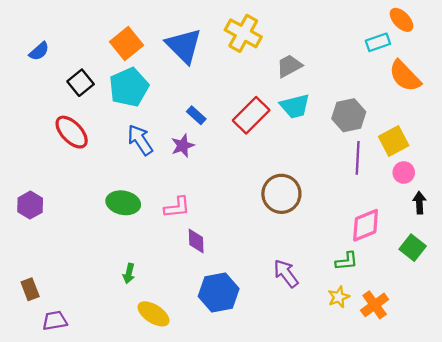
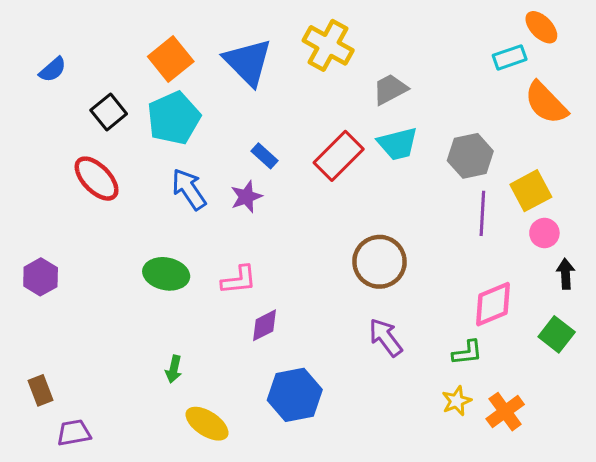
purple diamond: (196, 241) -> (264, 325), turned 65
purple arrow: (286, 273) -> (386, 337), moved

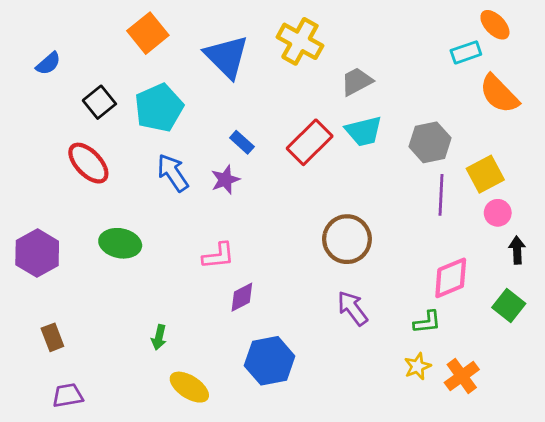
orange square: (171, 59) -> (148, 33), moved
green ellipse: (166, 274) -> (120, 243), moved
purple hexagon: (41, 277) -> (37, 253), size x1.4
brown rectangle: (41, 390) -> (52, 337), moved

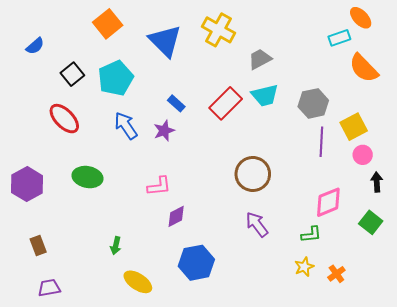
orange cross: (462, 376) -> (336, 274), size x0.7

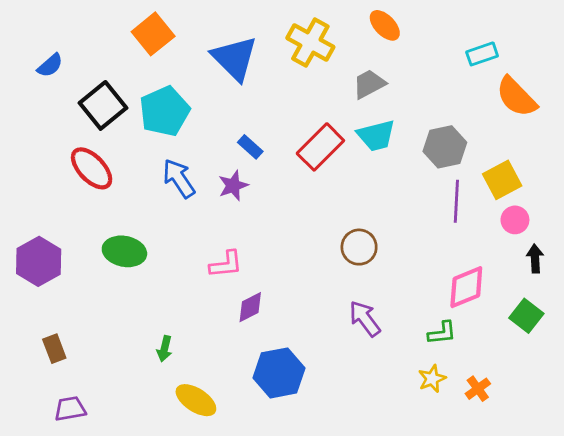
orange ellipse: (361, 18) -> (385, 25), moved
black square: (72, 74) -> (103, 105), size x1.4
brown circle: (253, 174) -> (359, 247), size x0.7

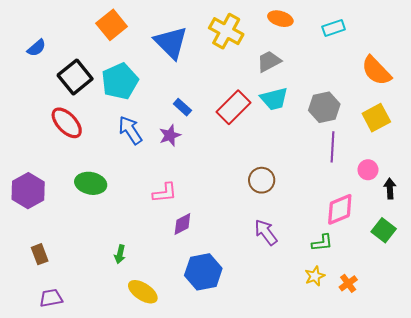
orange ellipse: (385, 25) -> (280, 19), turned -30
cyan rectangle: (482, 54) -> (334, 28), moved
yellow square: (502, 180) -> (376, 118), moved
pink circle: (515, 220) -> (368, 170), moved

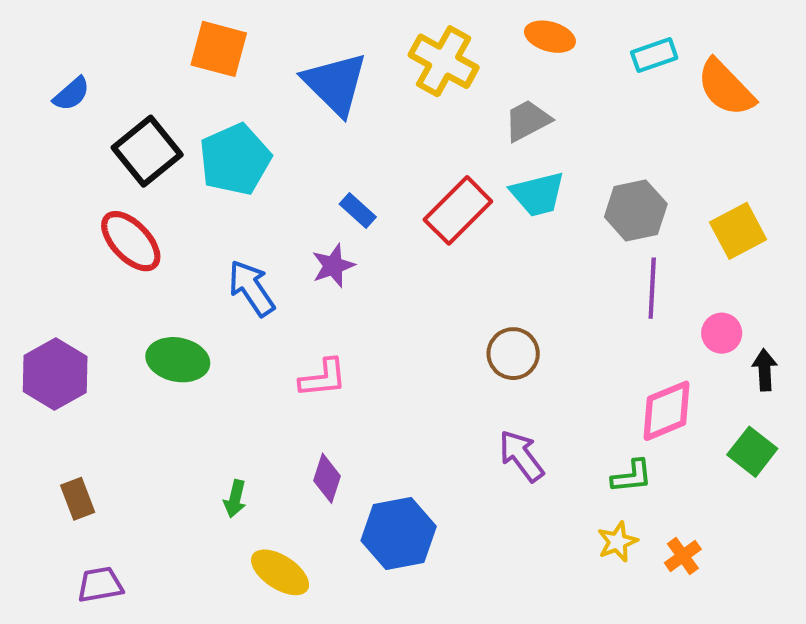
orange square: (112, 25) -> (219, 49), turned -36
orange semicircle: (376, 71) -> (726, 88), moved
blue arrow: (130, 130) -> (251, 288), moved
purple diamond: (182, 224) -> (327, 478), moved, turned -45

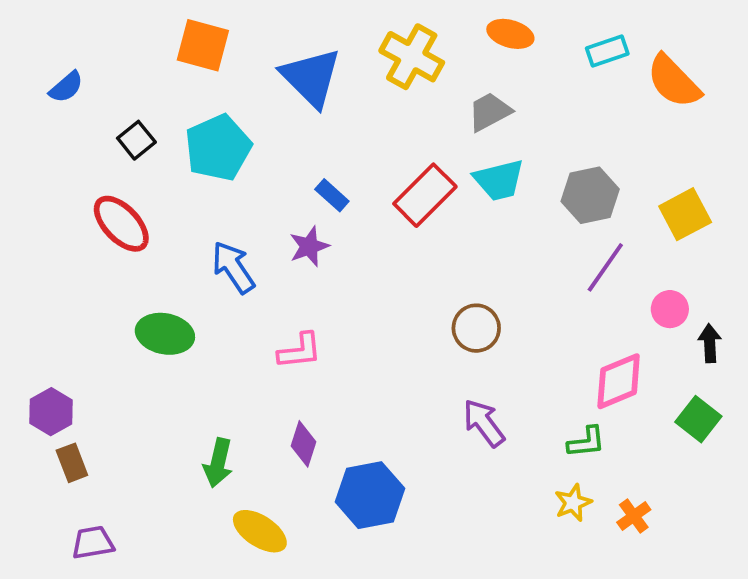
black square: (147, 151) -> (136, 140), size x0.6
purple line: (652, 288) -> (605, 267), turned 32
purple hexagon: (55, 374) -> (51, 412), moved, size x0.7
green arrow: (235, 499) -> (218, 463), size x1.4

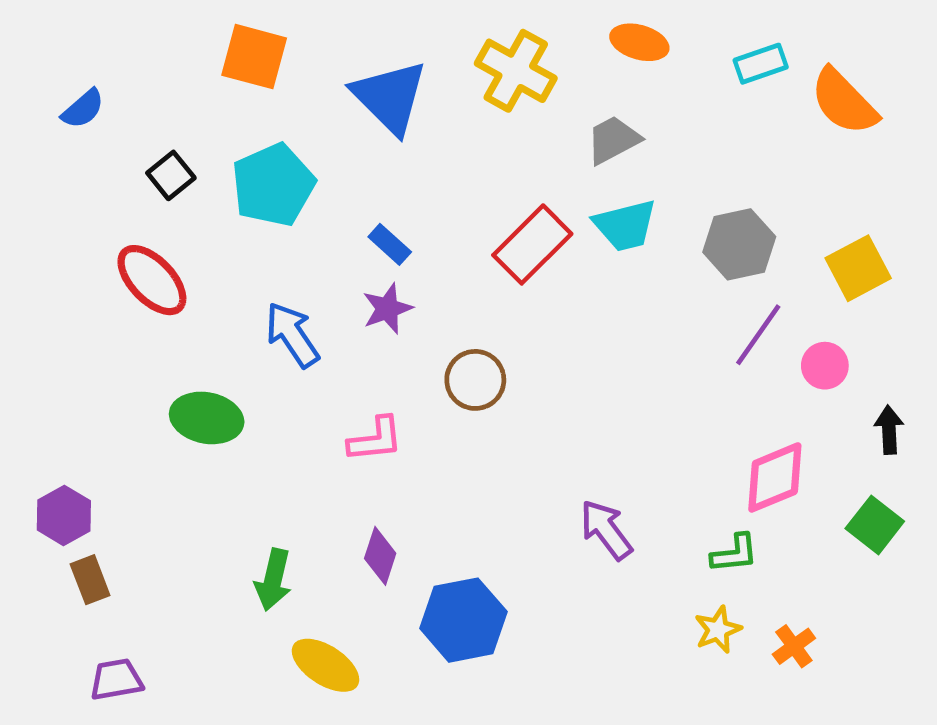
blue rectangle: (332, 195) -> (390, 244), moved
pink circle: (670, 309) -> (825, 366), moved
brown circle: (476, 328) -> (475, 380), moved

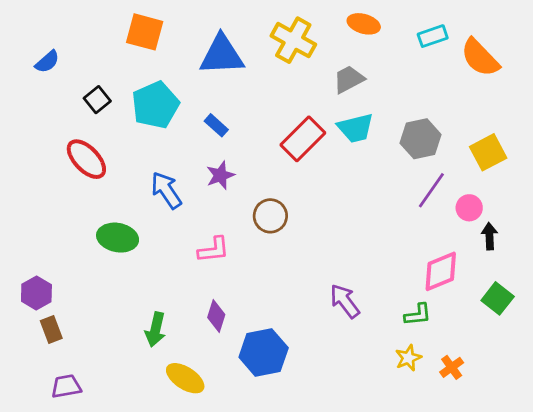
blue triangle: (390, 97) -> (222, 55), turned -48
blue rectangle: (390, 244) -> (216, 125), moved
black arrow: (889, 430) -> (489, 236), moved

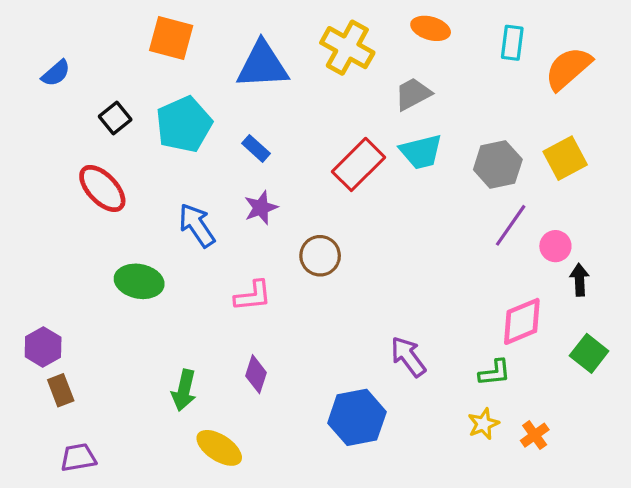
cyan rectangle: (433, 36) -> (512, 43), turned -64
orange semicircle: (480, 58) -> (568, 68), turned 93
yellow square: (488, 152) -> (565, 158), moved
blue hexagon: (264, 353) -> (357, 417), moved

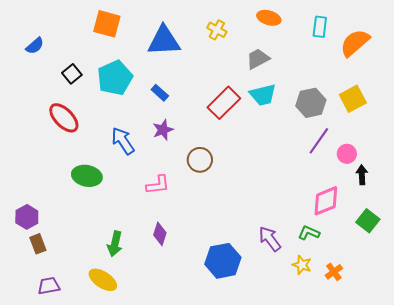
yellow cross: (347, 48) -> (217, 30), size x0.6
purple arrow: (408, 357) -> (270, 239), moved
green L-shape: (495, 373) -> (309, 233), turned -150
yellow star: (483, 424) -> (302, 265), turned -30
yellow ellipse: (219, 448) -> (103, 280), moved

